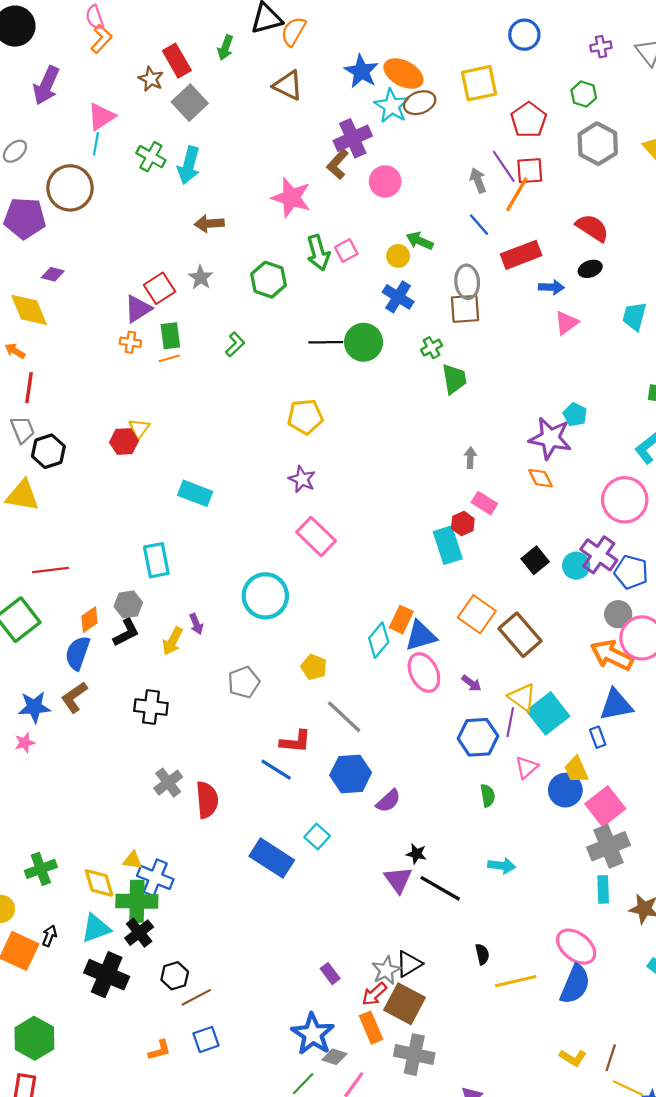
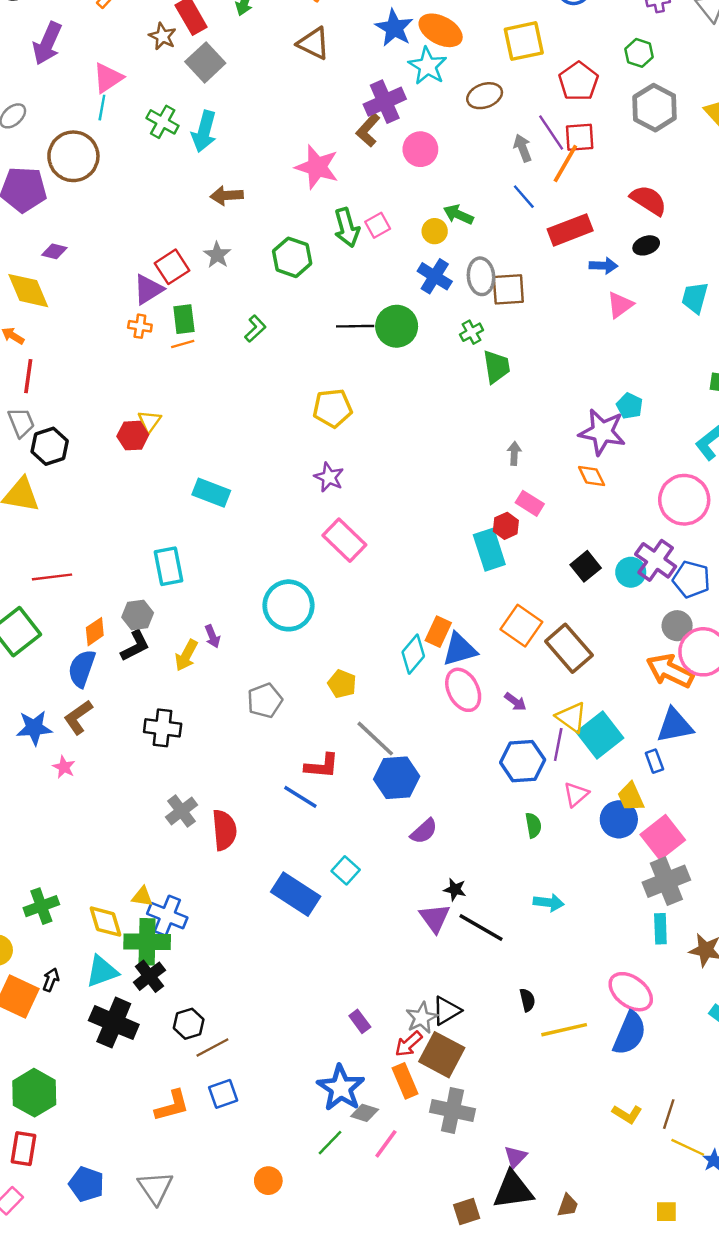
brown ellipse: (420, 103) -> (485, 96), moved
gray ellipse: (467, 282) -> (481, 276), moved
pink star: (25, 743) -> (64, 767), moved, turned -30
blue hexagon: (351, 774) -> (397, 778), moved
orange L-shape: (160, 1050) -> (172, 1106), size x1.4

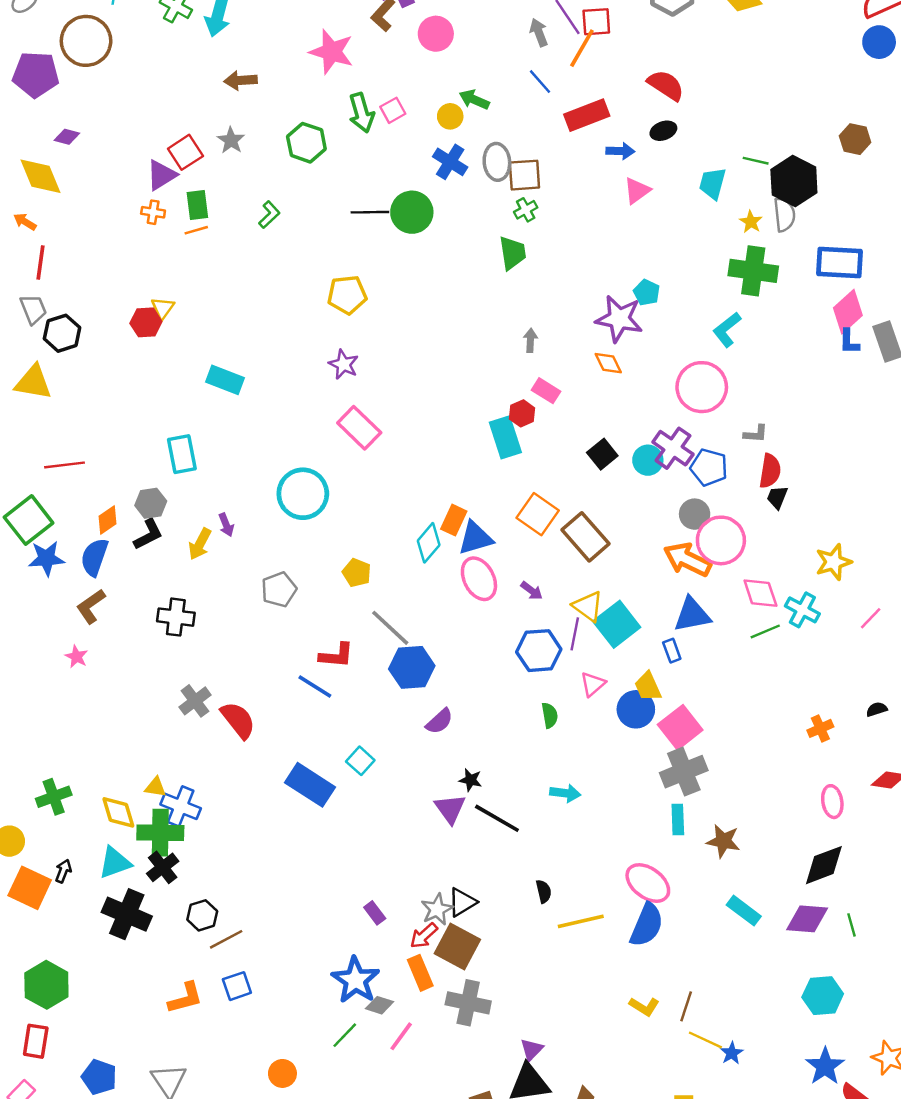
green cross: (471, 332) -> (526, 210), moved
blue star: (34, 728) -> (46, 558), moved
red semicircle: (224, 830) -> (238, 720), turned -33

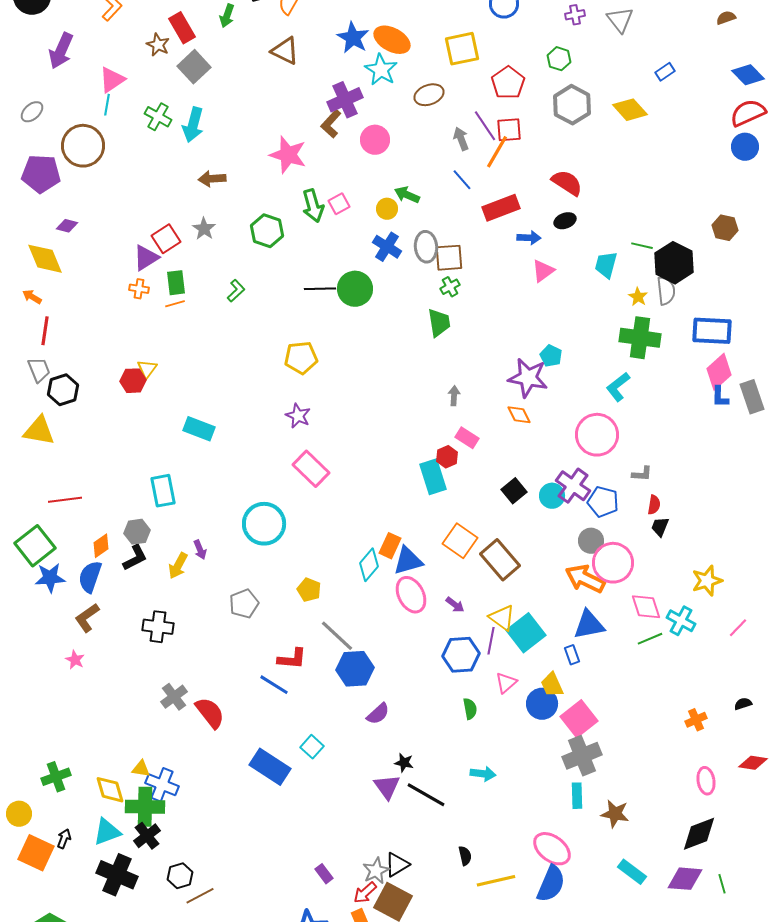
red semicircle: (770, 471) -> (654, 505), size x0.7

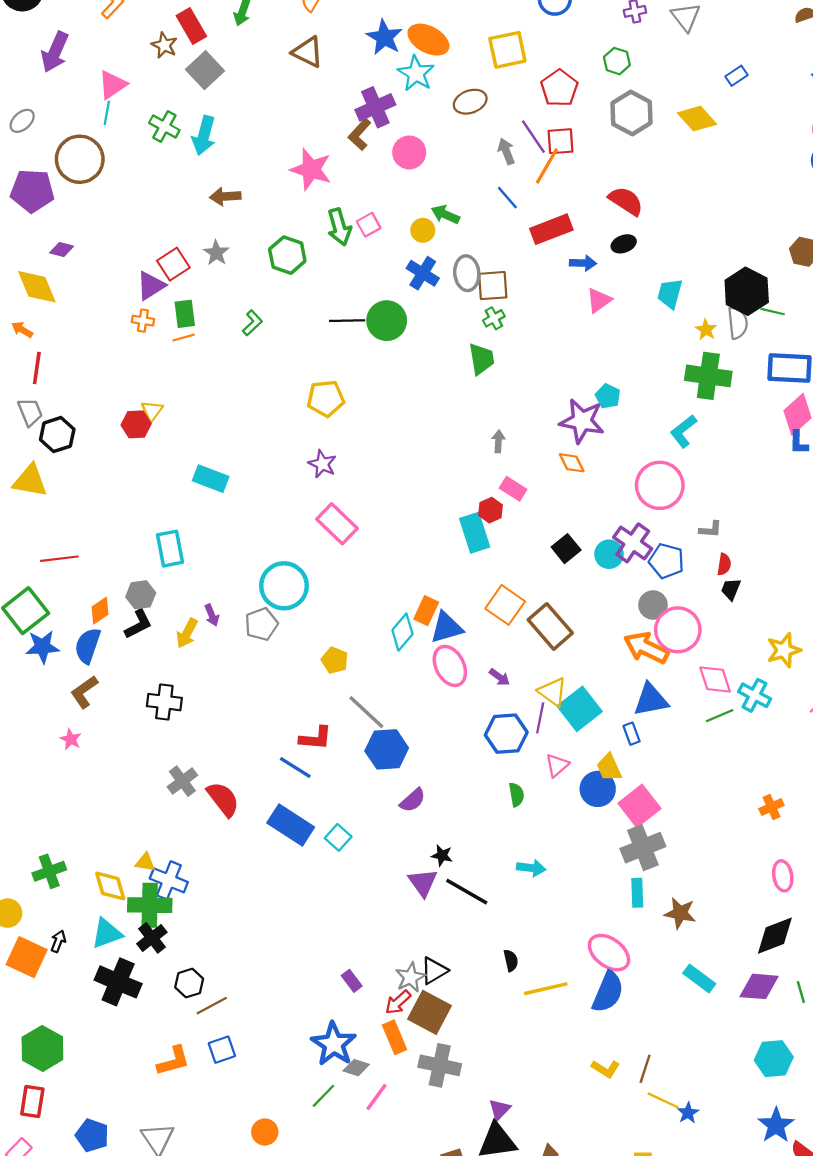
green line: (642, 246) -> (773, 312), moved
gray pentagon: (244, 604) -> (261, 624), moved
blue rectangle: (270, 767) -> (291, 825), moved

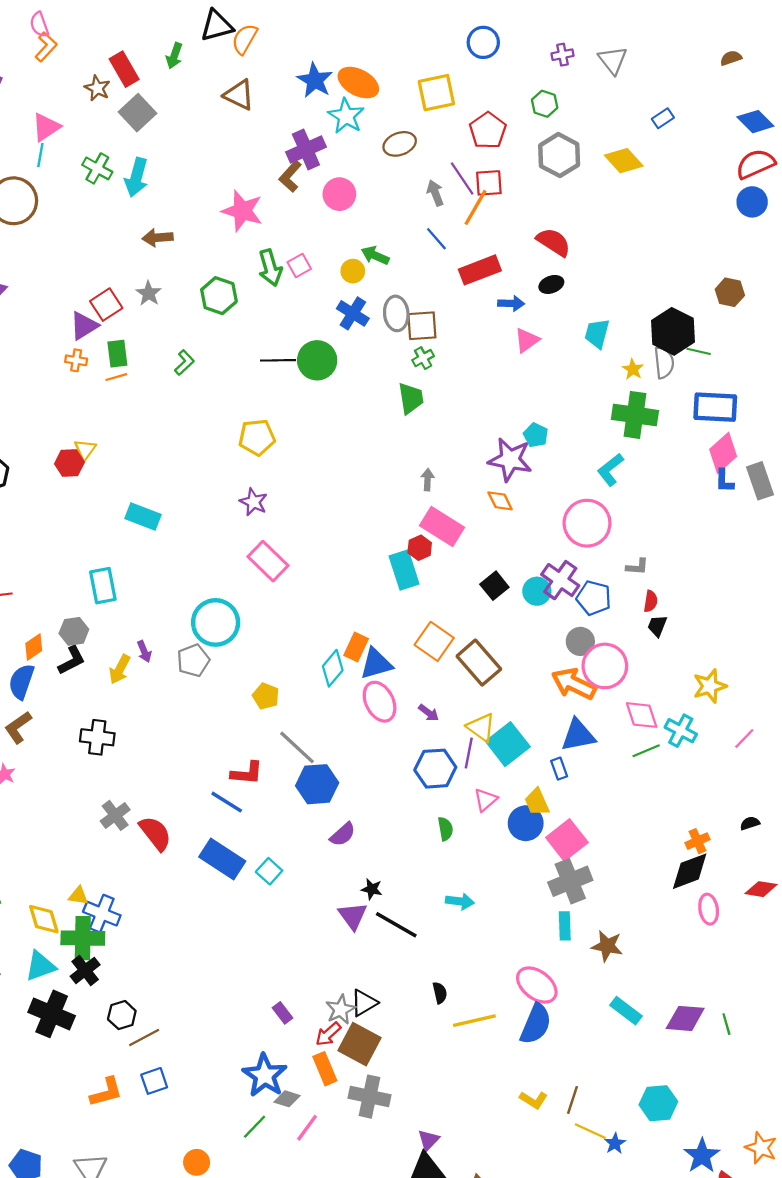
pink rectangle: (513, 489) -> (442, 527), size x1.6
black diamond: (775, 936) -> (690, 871), moved
cyan hexagon: (774, 1059) -> (658, 1103), moved

